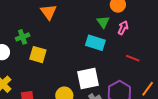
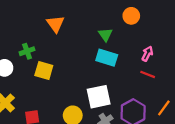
green triangle: (103, 22) -> (105, 35), moved
pink arrow: (123, 28) -> (147, 54), moved

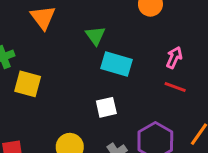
green triangle: (105, 35) -> (95, 36), moved
white square: (99, 97) -> (106, 107), moved, size x0.6

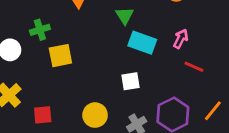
pink arrow: (174, 57) -> (181, 39), moved
yellow square: (28, 84) -> (60, 56), turned -30

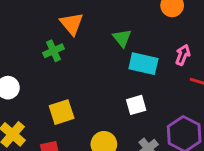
green cross: (40, 30) -> (53, 51), moved
yellow square: (60, 56) -> (62, 112), moved

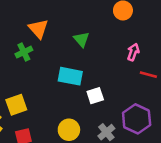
cyan rectangle: (143, 64) -> (70, 76), moved
yellow square: (62, 112) -> (16, 105), moved

